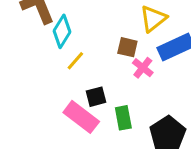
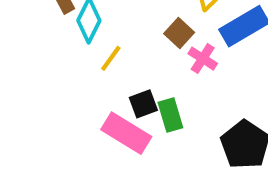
brown square: (127, 47) -> (179, 33), turned 35
green rectangle: (123, 118) -> (170, 115), moved

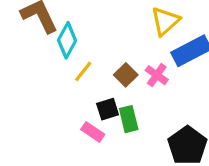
brown square: (179, 33) -> (126, 75), moved
pink rectangle: (126, 133) -> (93, 132), size x0.6

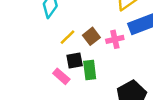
yellow line: (83, 71) -> (68, 37), moved
pink cross: (157, 75) -> (115, 39), turned 35

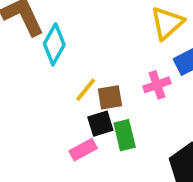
brown square: (91, 36) -> (110, 97), moved, turned 35
pink rectangle: (61, 76) -> (83, 150), turned -63

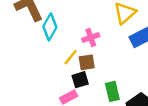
pink cross: (157, 85) -> (91, 37), moved
green rectangle: (125, 135) -> (112, 91), moved

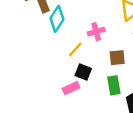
brown square: (87, 62) -> (117, 58), moved
black square: (80, 80) -> (83, 72), turned 35

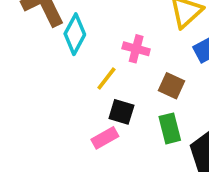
pink cross: (96, 32) -> (136, 49), turned 35
brown square: (117, 58) -> (171, 86), turned 35

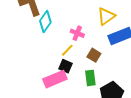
yellow line: (106, 79) -> (67, 50), moved
pink rectangle: (105, 138) -> (55, 79), size x1.6

